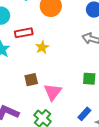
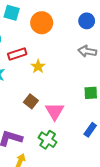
brown square: (31, 80) -> (31, 101), turned -32

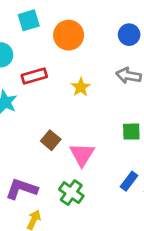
cyan square: (12, 13) -> (29, 20), turned -35
yellow star: (38, 66) -> (81, 87), moved

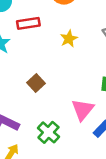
pink triangle: (82, 155) -> (83, 110), moved

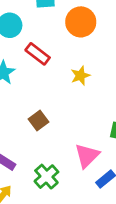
red rectangle: (28, 23) -> (38, 54), turned 40

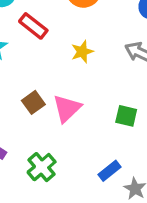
pink triangle: (87, 156) -> (67, 108), moved

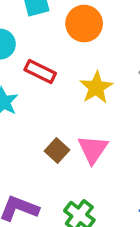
yellow star: (82, 52) -> (96, 87), size x1.4

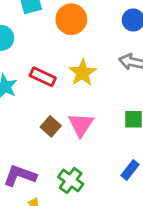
red rectangle: (40, 72) -> (43, 77), moved

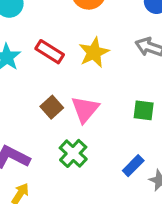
green cross: (71, 180) -> (73, 153), moved

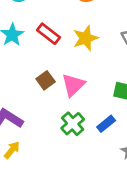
green cross: (73, 153) -> (73, 124), moved
blue rectangle: (133, 166) -> (106, 124), moved

